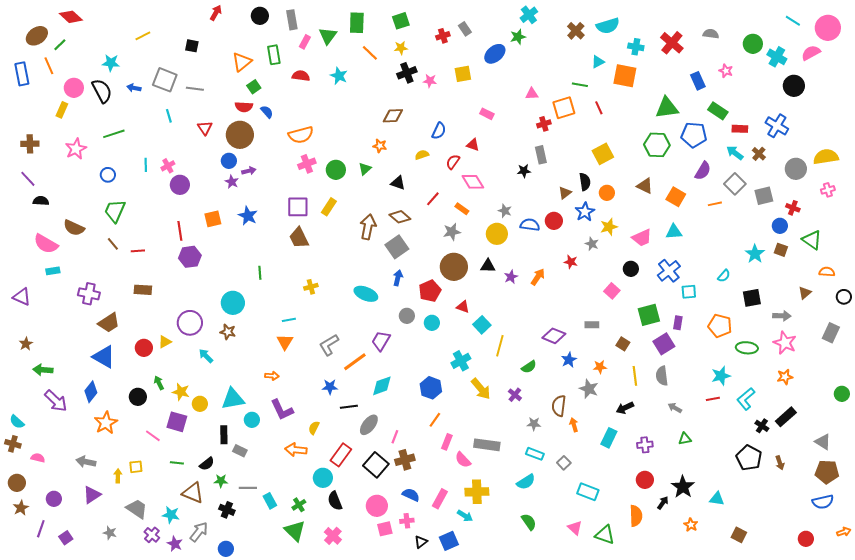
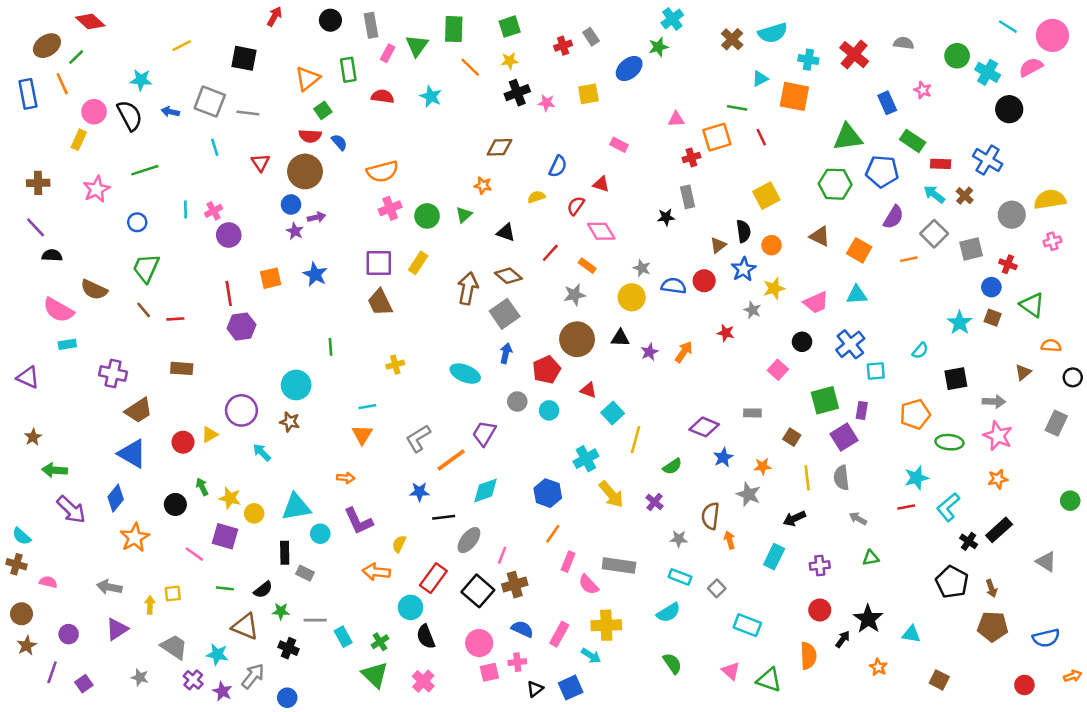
black square: (192, 46) -> (244, 58), size x1.5
orange pentagon: (720, 326) -> (915, 414), turned -30
brown pentagon: (827, 472) -> (993, 627), moved

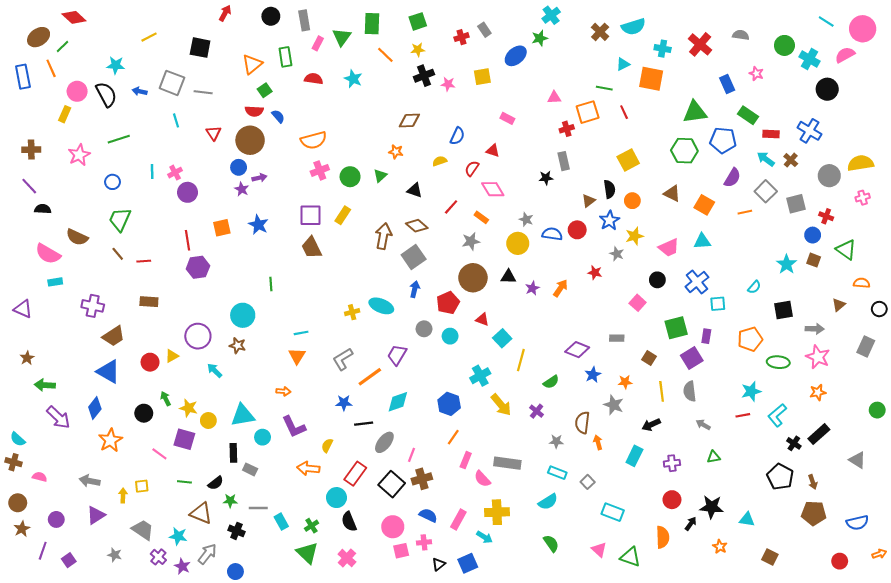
yellow cross: (395, 365) -> (352, 312), moved
black star: (868, 619) -> (712, 507), turned -30

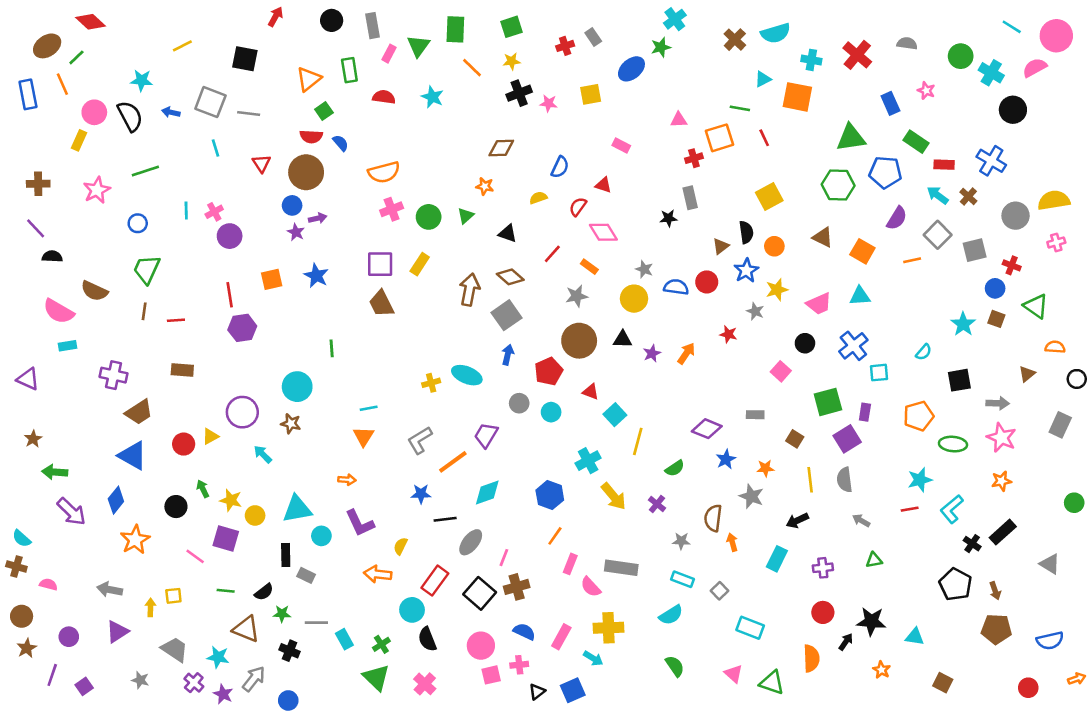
brown line: (118, 254) -> (144, 311), turned 48

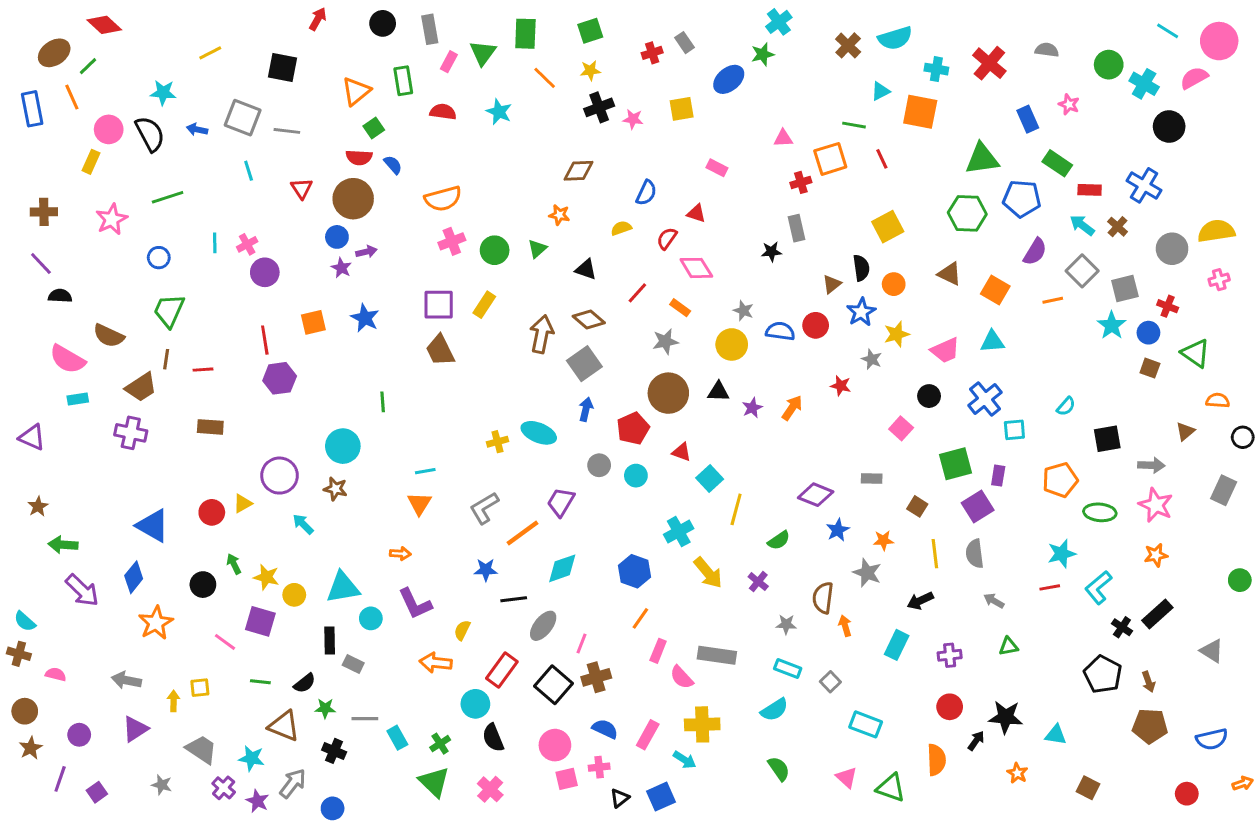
cyan star: (963, 324) -> (1112, 325), moved
brown trapezoid: (139, 412) -> (141, 387), moved

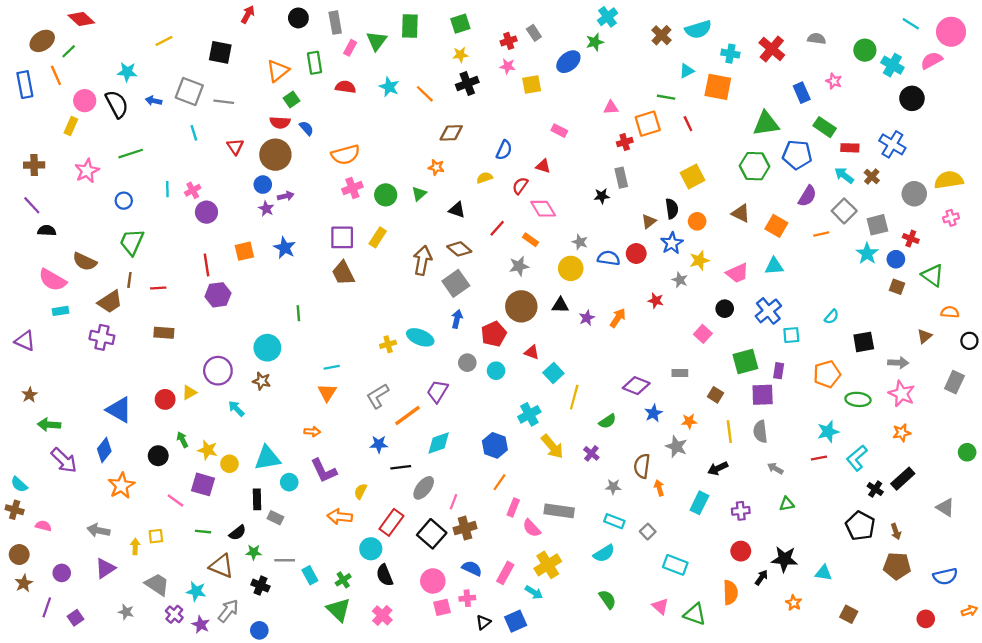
orange line: (545, 78) -> (425, 94), moved
pink star: (633, 119) -> (508, 66), moved
purple square: (978, 506) -> (763, 395), turned 30
yellow cross: (702, 724) -> (548, 565), turned -30

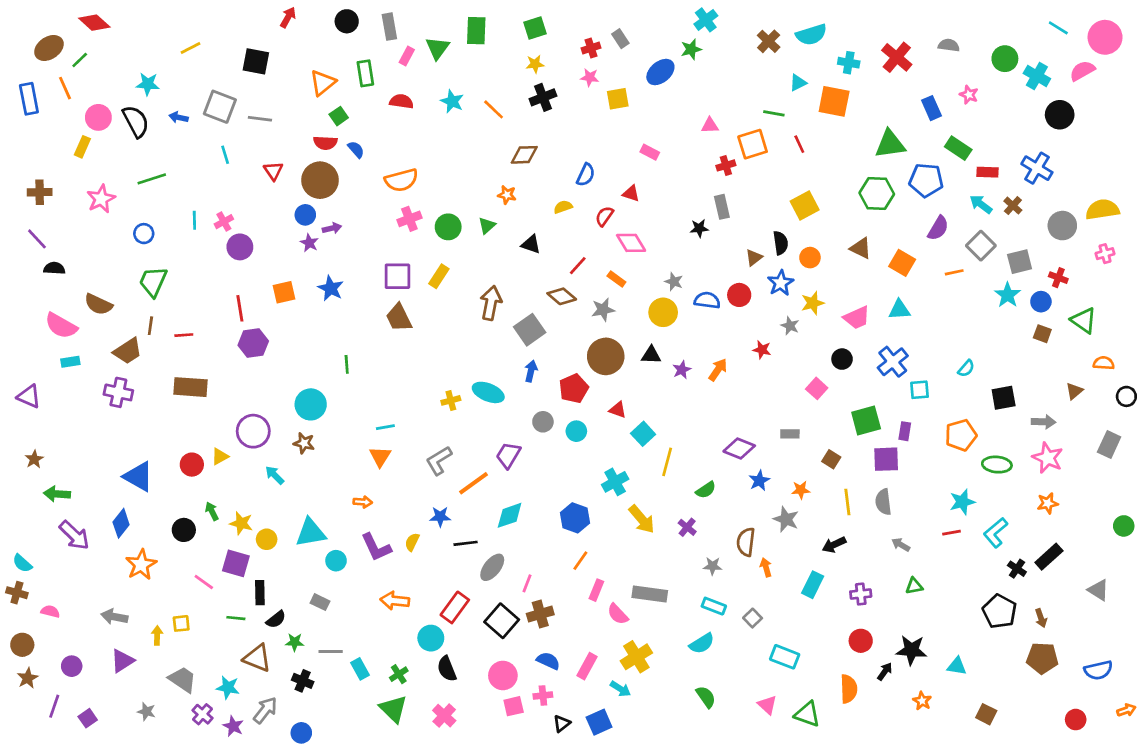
brown diamond: (459, 249) -> (562, 296), moved
brown rectangle: (164, 333) -> (190, 387), size x1.4
yellow semicircle: (360, 491) -> (412, 542), moved
black rectangle: (257, 499) -> (260, 593), moved

